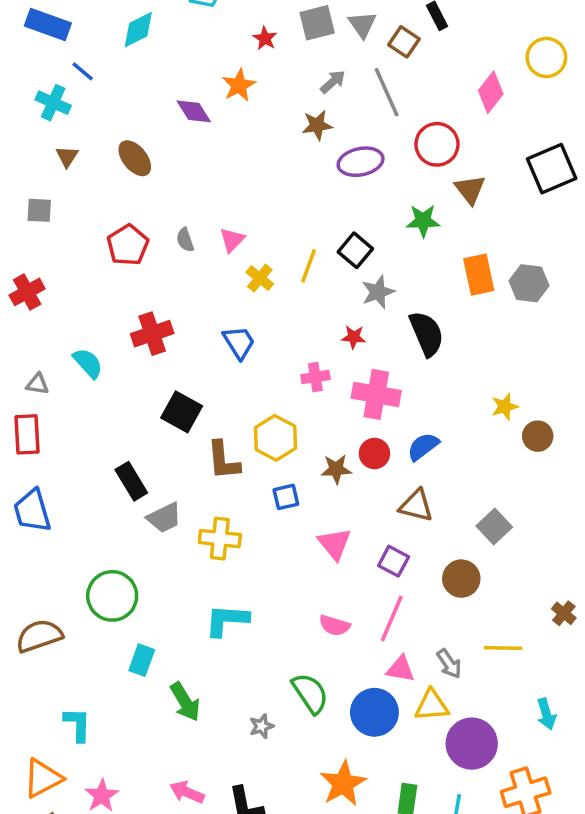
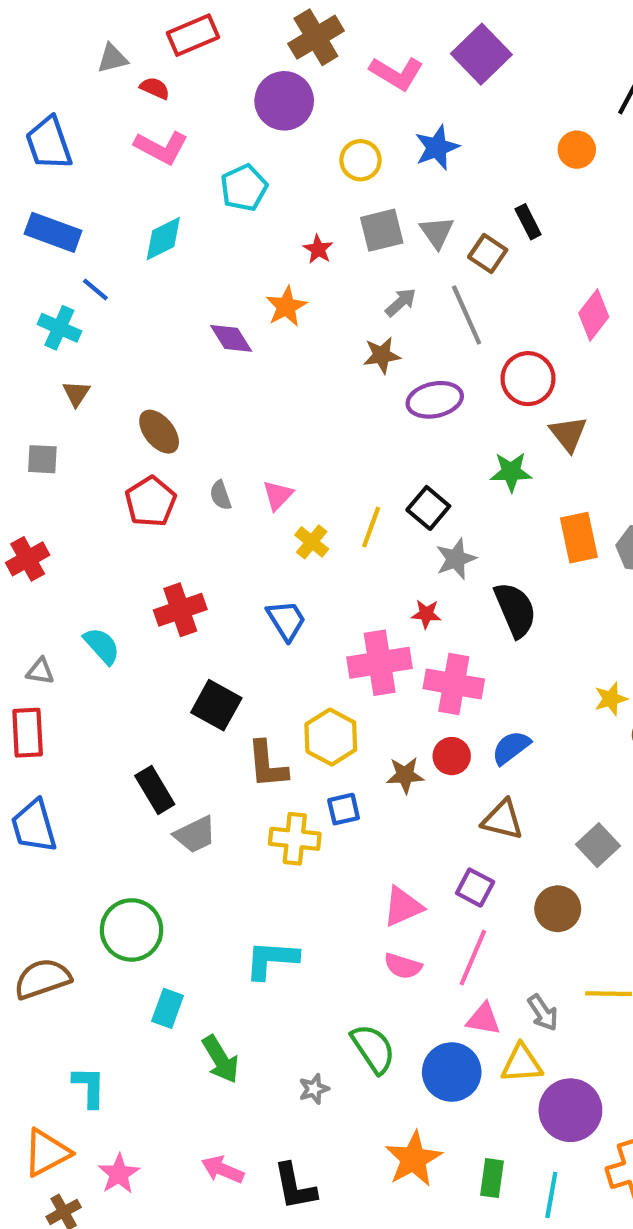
brown ellipse: (135, 158) -> (159, 432), moved
pink cross: (315, 377) -> (380, 663), size x1.8
yellow cross: (220, 539) -> (295, 839), moved
pink triangle: (334, 544) -> (403, 907), moved, turned 45

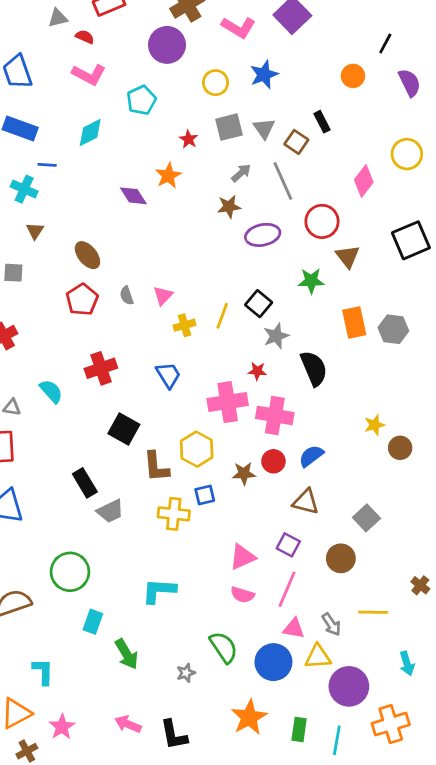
blue line: (95, 290) -> (47, 165), turned -36
yellow cross: (312, 542) -> (185, 325), turned 35

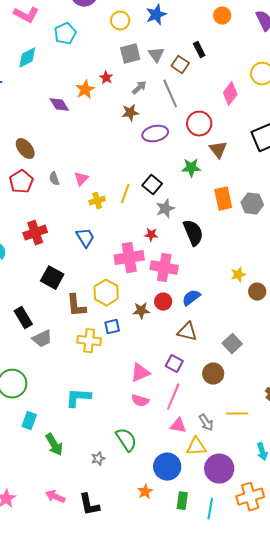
red star: (189, 139) -> (106, 78), moved
blue circle: (273, 662) -> (167, 467), moved
orange star: (249, 717) -> (145, 492), size x0.6

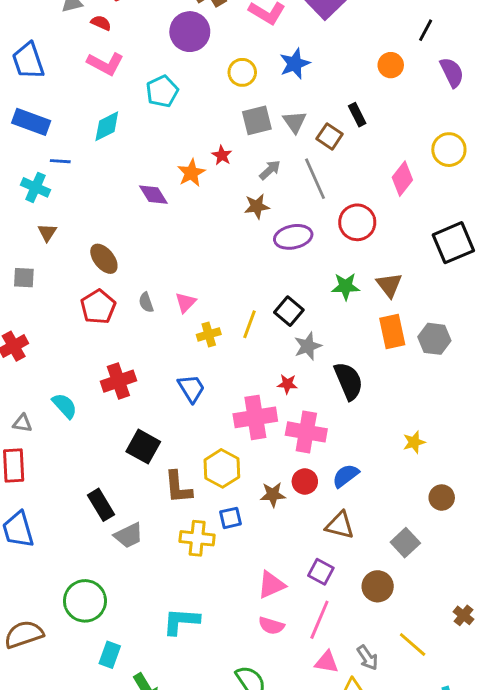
brown triangle: (218, 150) -> (389, 285), moved
brown circle: (257, 292) -> (442, 498), moved
yellow line: (237, 414) -> (413, 645), turned 40

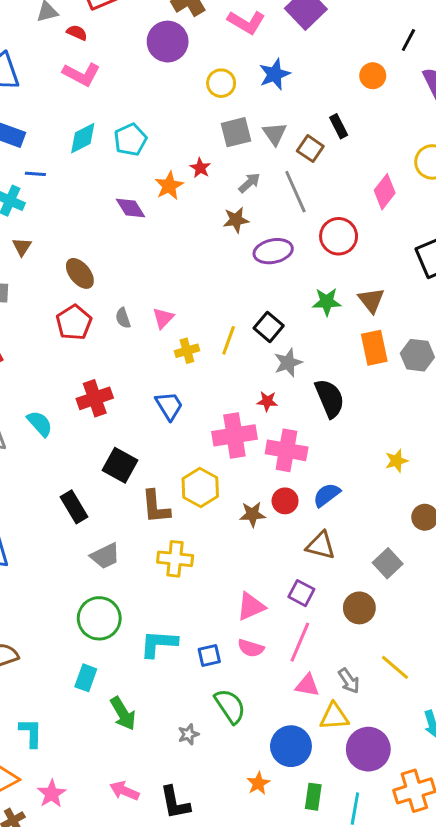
cyan pentagon: (162, 91) -> (130, 140), moved
black rectangle: (101, 505) -> (74, 507), moved
blue square: (231, 518) -> (209, 655), moved
green circle: (85, 601) -> (99, 618), moved

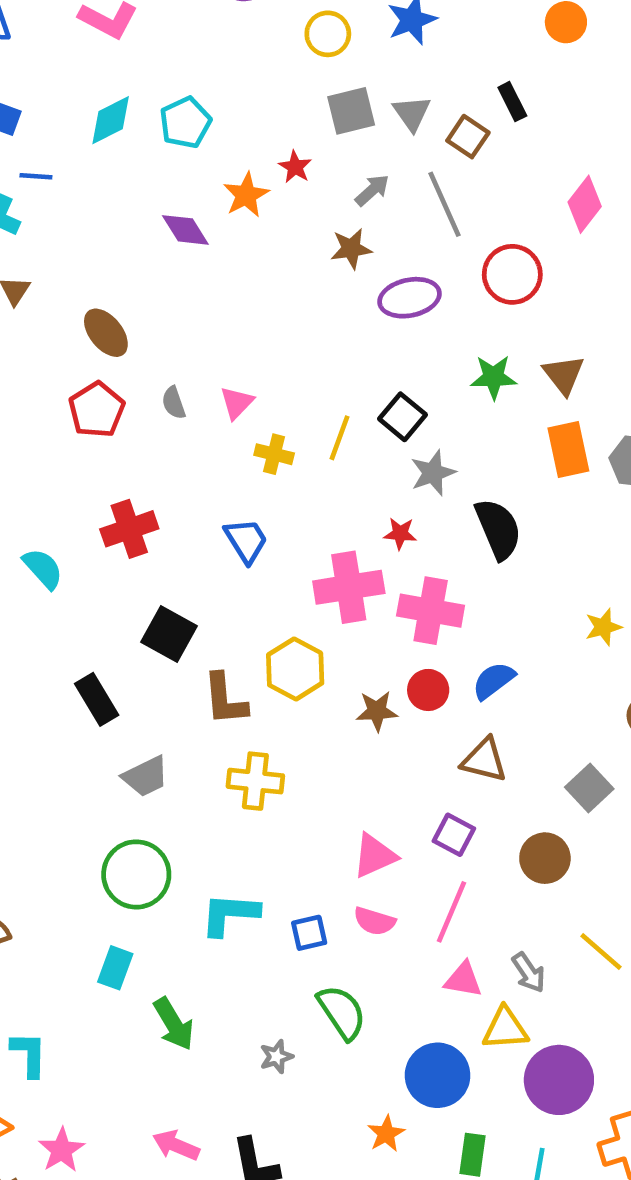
yellow cross: (187, 351) -> (274, 454), turned 30

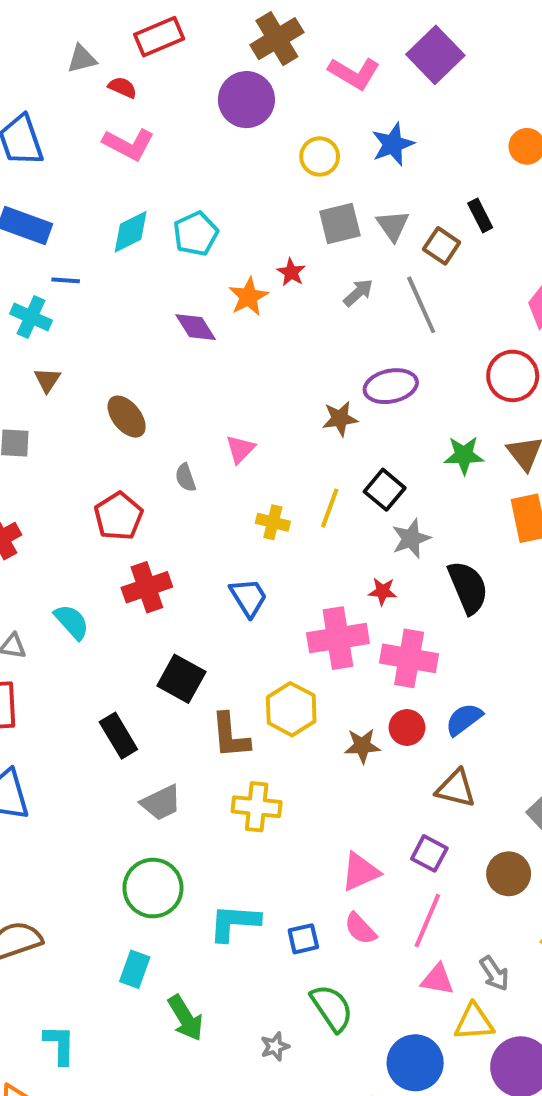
brown star: (351, 249) -> (340, 419), moved
red circle: (512, 274) -> (513, 376), moved
pink triangle: (237, 403) -> (240, 449), moved
red pentagon: (97, 410) -> (118, 516), moved
pink semicircle: (374, 921) -> (360, 929), turned 30

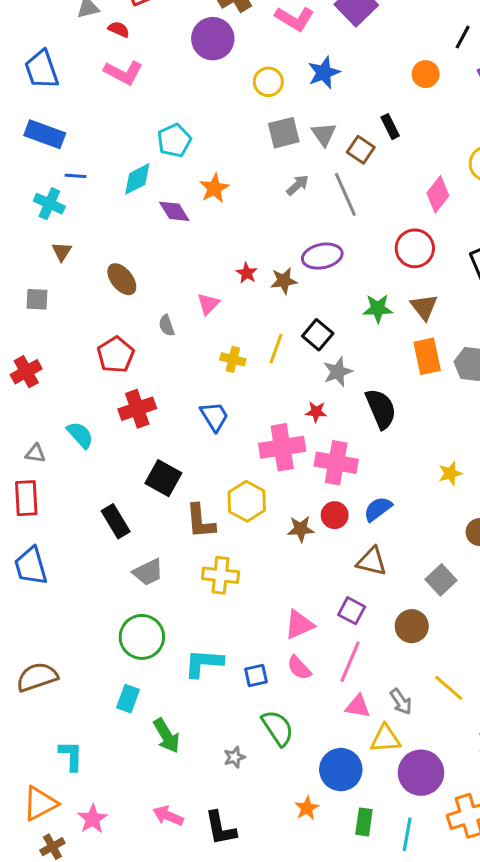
cyan diamond: (131, 232) -> (137, 179), moved
red star: (291, 272) -> (247, 273), moved

